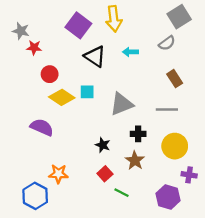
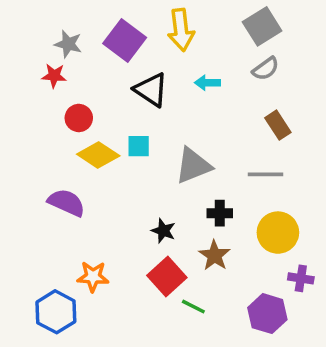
gray square: (179, 17) -> (262, 26), moved
gray star: (21, 31) -> (68, 44), moved
red square: (105, 174) -> (167, 277), size x1.5

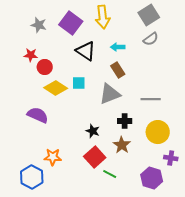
red star: (54, 76) -> (31, 55), moved
brown rectangle: (278, 125) -> (118, 70), moved

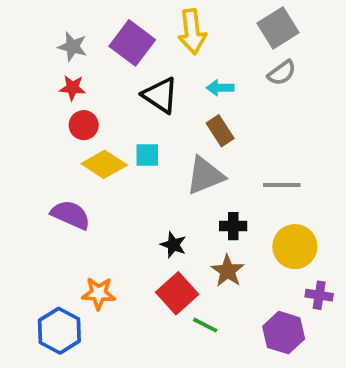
red star: (31, 55) -> (72, 88), moved

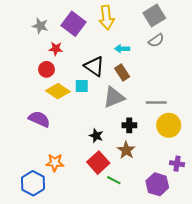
red star: (72, 88) -> (56, 49), moved
black triangle: (160, 95) -> (94, 66), moved
yellow circle: (295, 247) -> (169, 125), moved

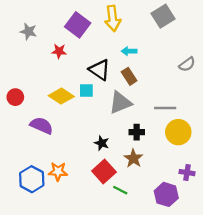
gray star: (40, 26) -> (28, 31), moved
gray semicircle: (156, 40) -> (187, 64), moved
red circle: (46, 69) -> (15, 97), moved
blue hexagon: (33, 183) -> (32, 179), moved

